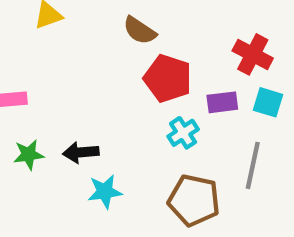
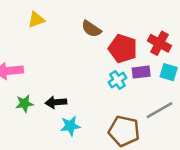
red pentagon: (168, 78) -> (123, 49), moved
cyan cross: (183, 133) -> (118, 80), moved
gray line: (253, 165) -> (159, 110), turned 48

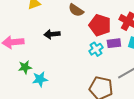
black arrow: (56, 102) -> (52, 34), moved
cyan star: (70, 126) -> (40, 79), moved

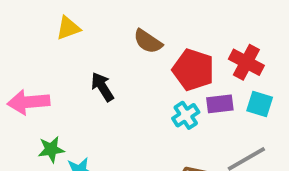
black arrow: (52, 34) -> (102, 87), turned 63

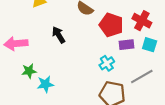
cyan cross: (186, 115) -> (107, 63), moved

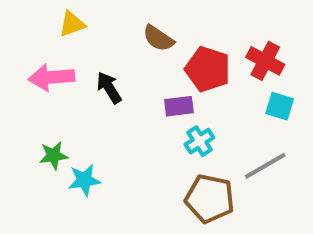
pink arrow: (16, 44) -> (51, 77), moved
purple rectangle: (127, 45) -> (179, 106), moved

